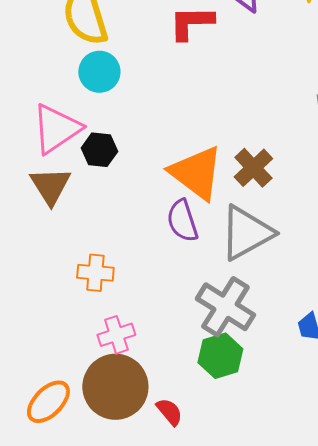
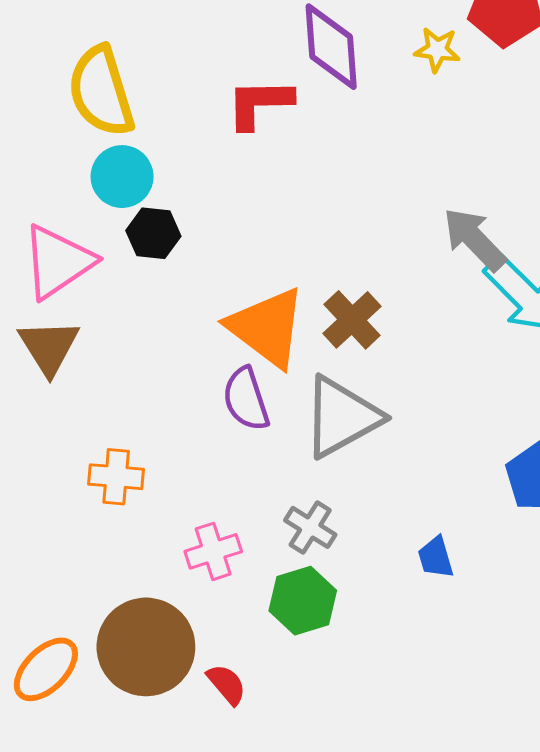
black hexagon: (99, 150) -> (153, 233), moved
gray cross: (225, 307) -> (310, 527), size x0.6
pink cross: (116, 335) -> (213, 551), moved

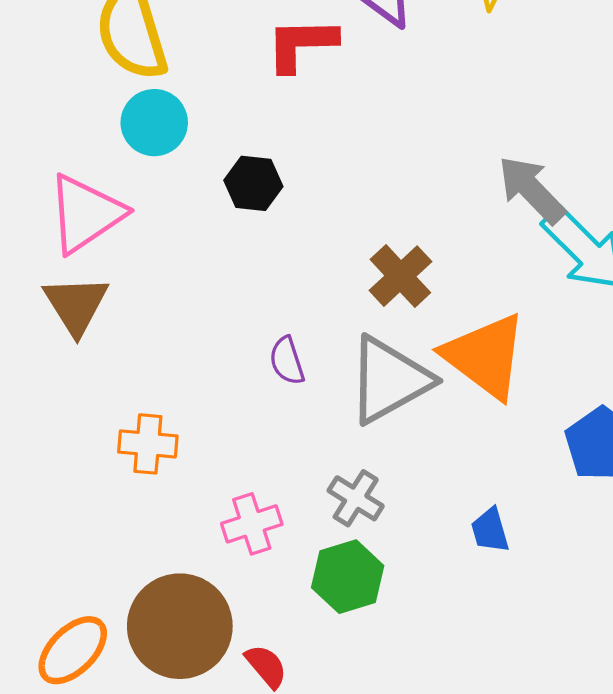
black hexagon: (153, 233) -> (253, 183), moved
orange triangle: (267, 327) -> (485, 356), moved
purple semicircle: (246, 399) -> (287, 361), size x0.7

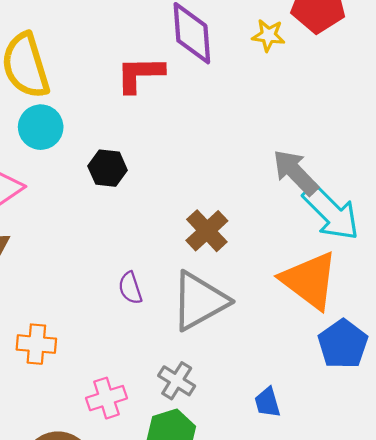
orange triangle: (485, 356) -> (309, 280), moved

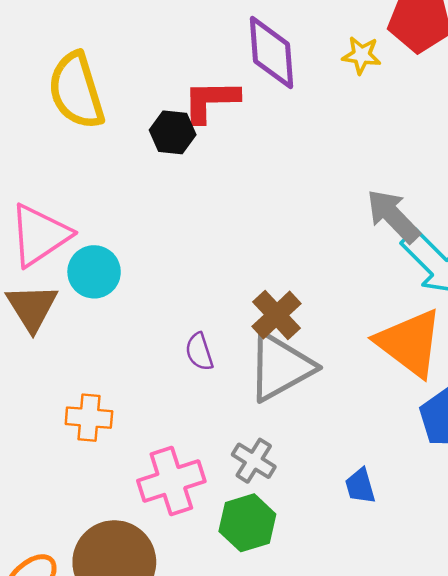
cyan circle: (41, 127) -> (94, 272), moved
black hexagon: (108, 168) -> (173, 132), moved
brown cross: (207, 231) -> (277, 315), moved
pink cross: (106, 398) -> (171, 481), size x1.4

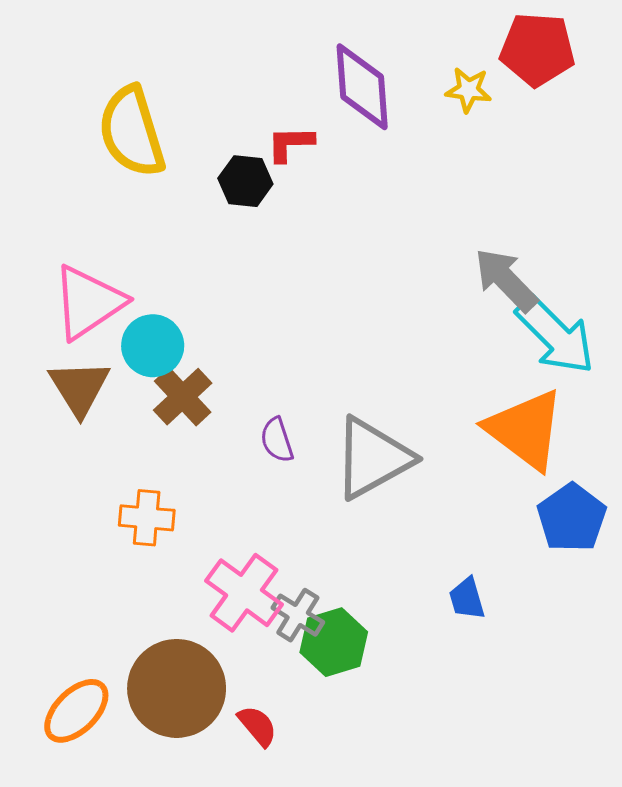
red L-shape: (211, 101) -> (290, 144), size x0.7
brown cross: (277, 315) -> (183, 397), moved
gray cross: (254, 461) -> (298, 615), moved
pink cross: (171, 481) -> (244, 593), turned -36

